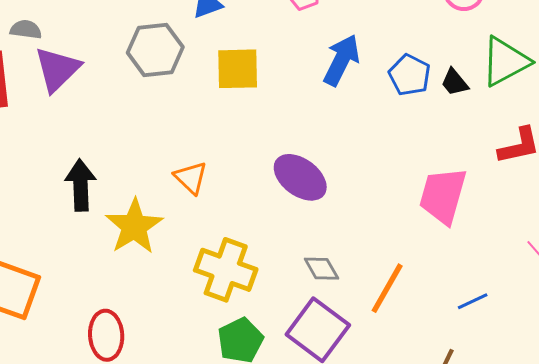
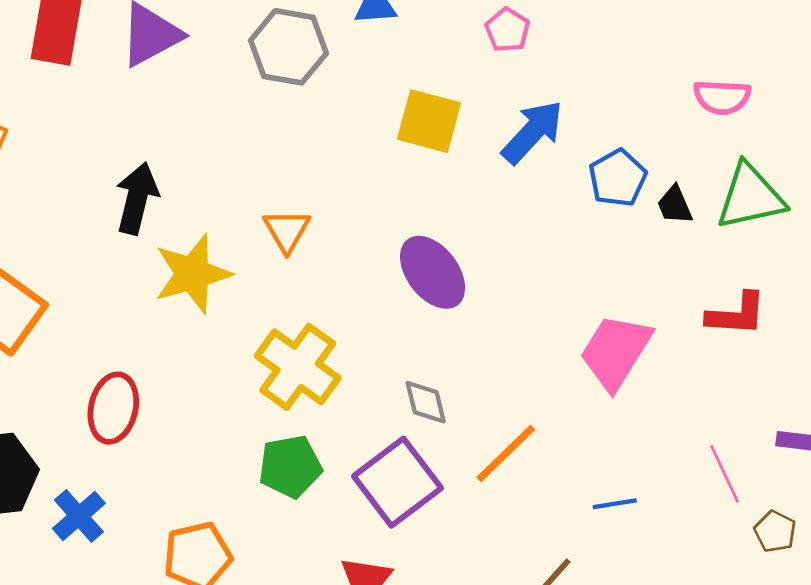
yellow square: (238, 69) -> (429, 121), moved

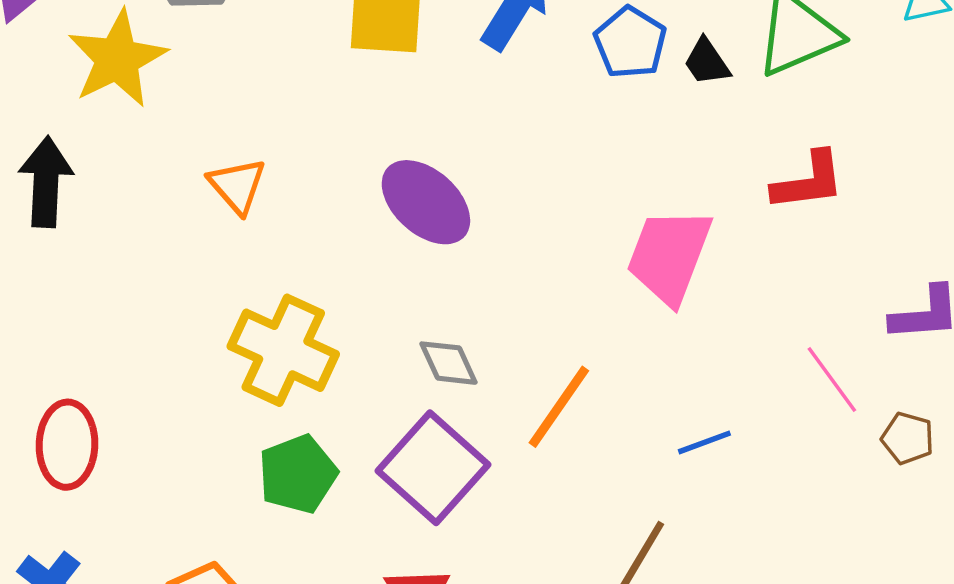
yellow star: (192, 274) -> (117, 59), moved

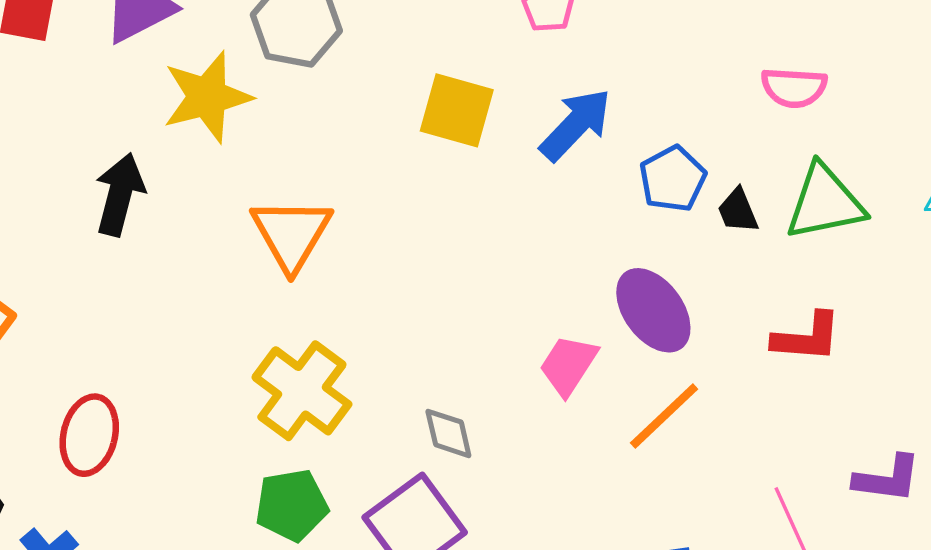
orange triangle: (237, 186) -> (291, 234), size x1.5
purple ellipse: (426, 202) -> (653, 310), moved
pink trapezoid: (669, 256) -> (568, 365), moved, size x0.7
orange line: (559, 407) -> (664, 416), moved

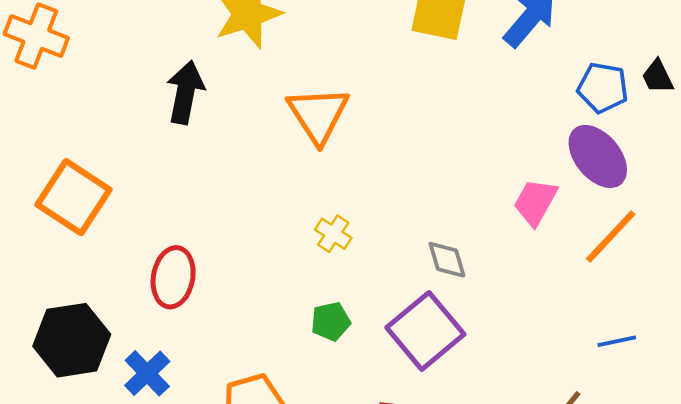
blue pentagon: (673, 179) -> (603, 88), moved, turned -30
yellow cross: (302, 391) -> (333, 234), size x0.5
green pentagon: (292, 505) -> (331, 321), size x0.7

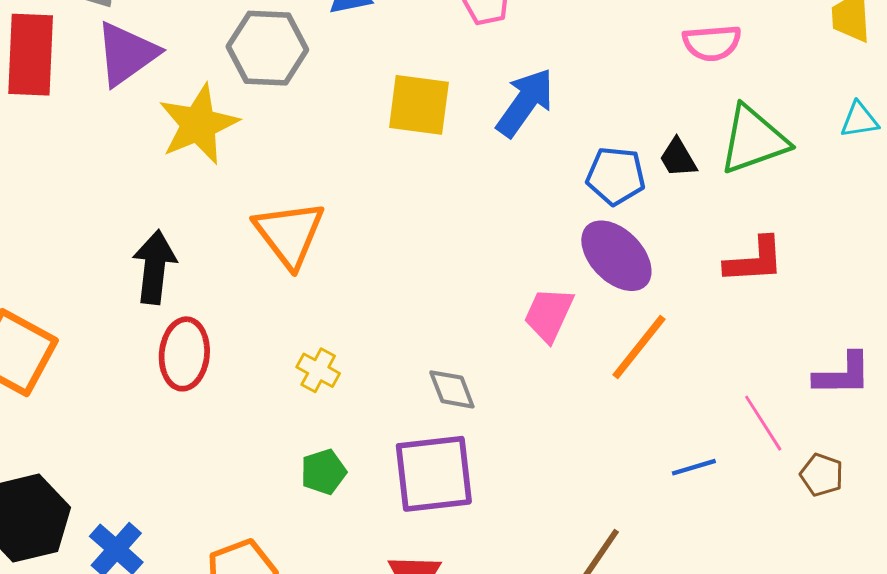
black arrow: (185, 92) -> (155, 267), moved
red ellipse: (173, 277) -> (184, 354), moved
purple square: (425, 331) -> (434, 474), turned 38
blue line: (617, 341) -> (694, 467), moved

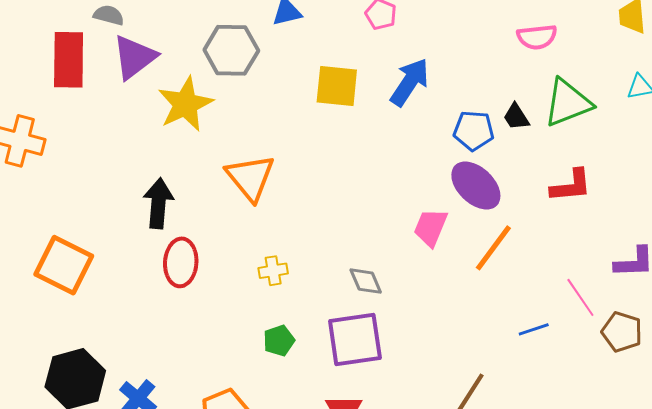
yellow cross: (318, 370) -> (273, 271), turned -36
brown pentagon: (822, 475) -> (622, 332), size x1.4

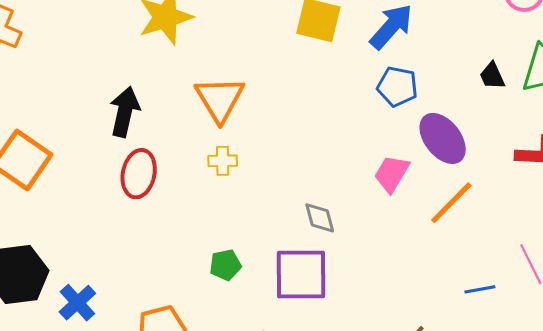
blue pentagon: (474, 131) -> (397, 87), moved
yellow cross: (273, 271) -> (223, 161), moved

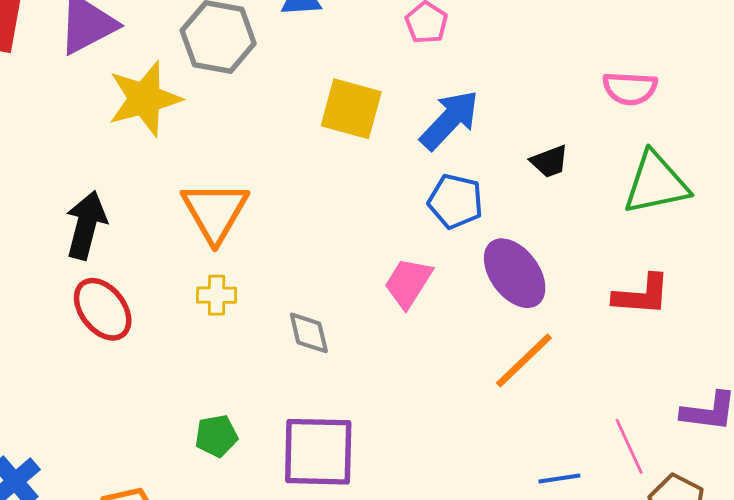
black trapezoid: (492, 76) -> (549, 161), moved, turned -88
red ellipse: (139, 174) -> (103, 309), turned -51
pink trapezoid: (392, 174) -> (408, 283), moved
gray diamond: (320, 218) -> (309, 333), moved

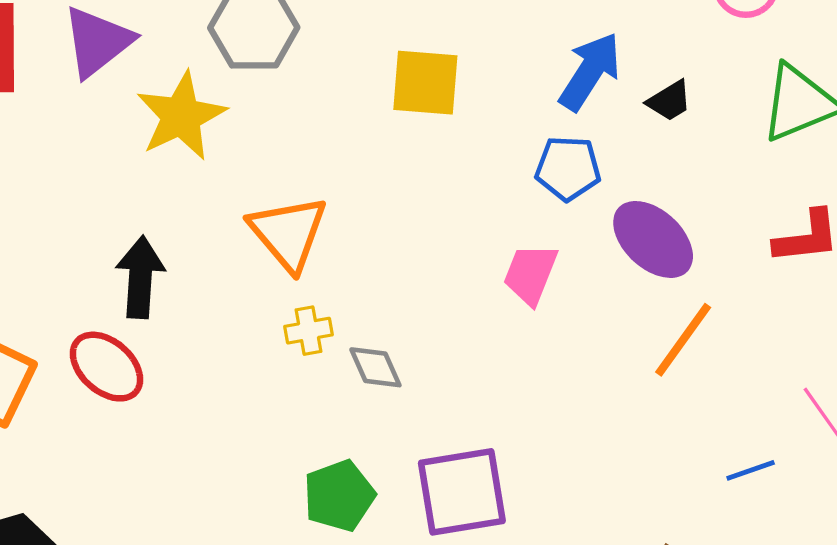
blue arrow: (449, 120) -> (590, 71), moved
red ellipse: (103, 309) -> (107, 367), moved
gray diamond: (309, 333) -> (375, 367), moved
green pentagon: (216, 436) -> (339, 496), size x1.4

